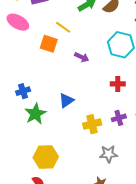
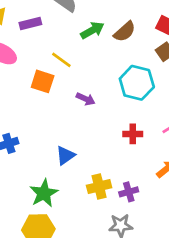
green star: (35, 114) -> (44, 193), moved
purple cross: (119, 118) -> (129, 192), moved

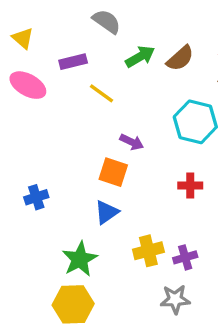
purple rectangle: (30, 24) -> (73, 62), moved
orange square: (43, 81) -> (113, 172), moved

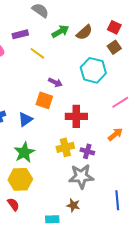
red cross: (190, 185) -> (76, 116), moved, size x1.5
blue triangle: (107, 212) -> (25, 119), moved
purple cross: (185, 257) -> (87, 151), turned 32
gray star: (175, 299) -> (81, 176), size x1.4

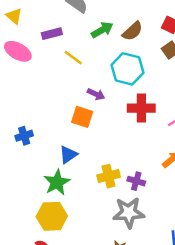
cyan hexagon: (93, 70) -> (127, 69), moved
red cross: (76, 116) -> (141, 108), moved
blue triangle: (25, 119) -> (68, 155), moved

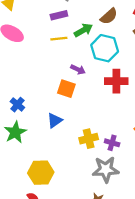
green arrow: (102, 30) -> (83, 30), moved
purple rectangle: (52, 34) -> (59, 15), moved
yellow line: (73, 58) -> (59, 39), turned -42
blue cross: (24, 136) -> (17, 105), turned -32
green star: (57, 182) -> (15, 132), moved

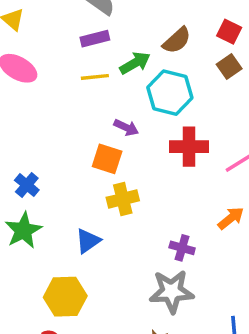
blue triangle: (55, 120) -> (88, 241), moved
yellow cross: (89, 139) -> (123, 199), moved

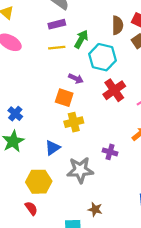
brown semicircle: (177, 40) -> (117, 25), moved, turned -48
green arrow: (135, 63) -> (81, 39), turned -30
red cross: (189, 147) -> (114, 90), turned -35
gray star: (172, 291) -> (80, 170), moved

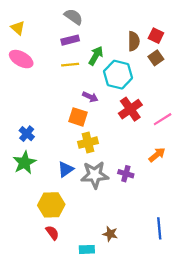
gray star: (80, 170) -> (95, 175), moved
red semicircle: (31, 208) -> (52, 233), moved

